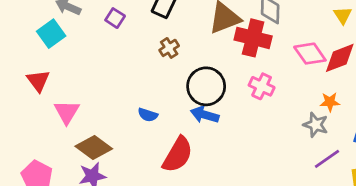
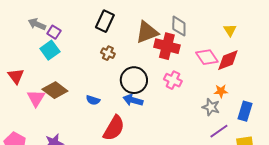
purple square: (115, 18) -> (54, 32), moved
cyan square: (51, 34) -> (50, 50), moved
brown cross: (169, 48) -> (108, 53), turned -32
brown diamond: (94, 147) -> (55, 90), moved

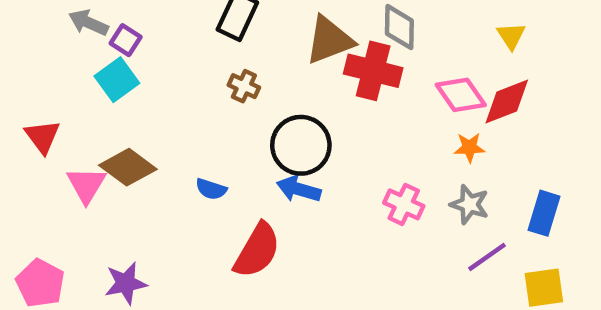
pink cross: (173, 80) -> (404, 204), moved
orange star: (221, 91) -> (469, 147), moved

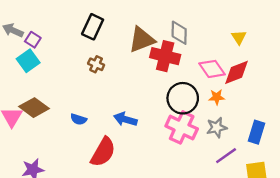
black circle: (301, 145) -> (183, 98), moved
pink cross: (404, 204) -> (182, 127), size x1.5
gray star: (469, 204) -> (217, 127), turned -30

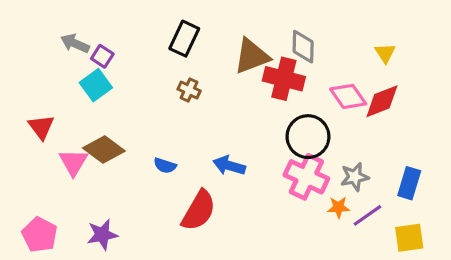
orange star: (217, 97) -> (339, 207), moved

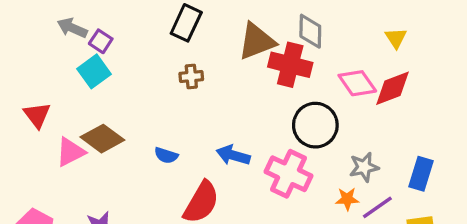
brown cross: (189, 90) -> (191, 76), turned -30
pink triangle: (73, 162) -> (71, 152), turned 32
pink cross: (306, 177) -> (289, 174), moved

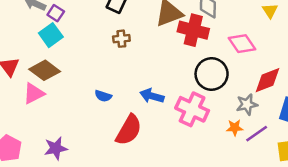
red diamond: (392, 88) -> (268, 80), moved
brown diamond: (102, 139) -> (45, 70), moved

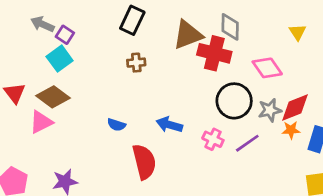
gray star: (247, 104) -> (270, 110), moved
pink cross: (192, 109) -> (213, 139), size x0.6
orange star: (235, 128) -> (291, 130), moved
red semicircle: (129, 130) -> (144, 162), turned -44
purple line: (257, 134) -> (247, 143), moved

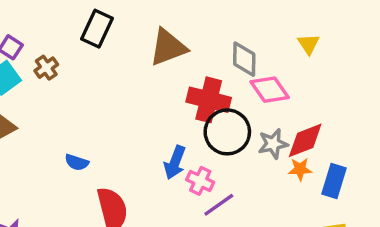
gray diamond: (230, 27) -> (244, 59), moved
red cross: (214, 53) -> (209, 100), moved
brown cross: (136, 63) -> (46, 68), moved, turned -30
blue arrow: (169, 125) -> (175, 162), moved, turned -85
purple line: (247, 143) -> (219, 205), moved

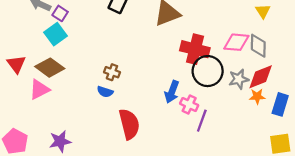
gray diamond: (244, 59) -> (258, 46), moved
brown cross: (46, 68) -> (112, 72), moved, turned -35
pink diamond: (270, 90) -> (236, 42), turned -50
purple line: (219, 205) -> (202, 121), turned -35

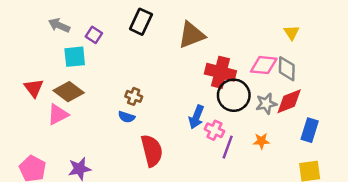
purple square: (60, 13) -> (94, 35), moved
cyan square: (55, 34) -> (75, 57), turned 30
orange star: (257, 96) -> (261, 141), moved

